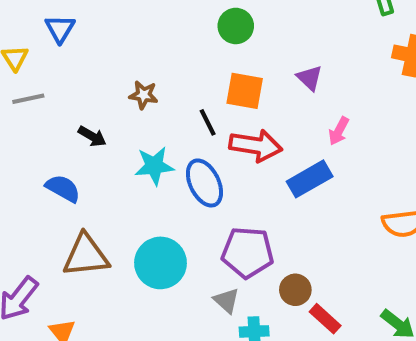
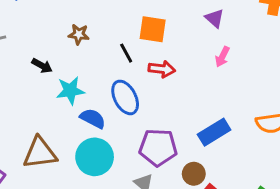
purple triangle: (310, 78) -> (215, 18), moved
red arrow: (256, 146) -> (162, 69), size x0.7
cyan star: (154, 166) -> (70, 91), moved
blue rectangle: (310, 179) -> (214, 132), moved
blue semicircle: (63, 188) -> (93, 118), moved

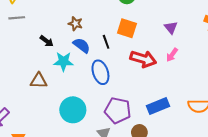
red arrow: (162, 69) -> (143, 59), moved, size x1.4
blue semicircle: (93, 118) -> (82, 45), moved
brown triangle: (40, 153) -> (39, 81), moved, size x0.7

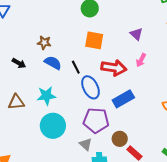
black line: (106, 42) -> (76, 67), moved
cyan star: (63, 61) -> (46, 96), moved
blue ellipse: (100, 72) -> (91, 87), moved
blue rectangle: (158, 106) -> (123, 99), moved

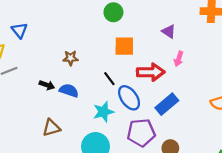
blue semicircle: (53, 63) -> (69, 91), moved
cyan star: (46, 96) -> (103, 112), moved

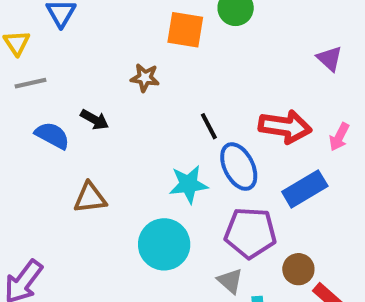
orange square: (124, 46) -> (185, 30), moved
pink arrow: (179, 59) -> (339, 137), moved
blue semicircle: (69, 91) -> (52, 135), moved

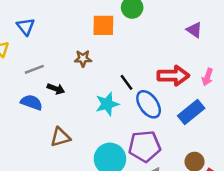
gray line: (30, 83) -> (34, 69), moved
cyan star: (188, 184) -> (107, 104), moved
purple pentagon: (250, 233) -> (145, 146), moved

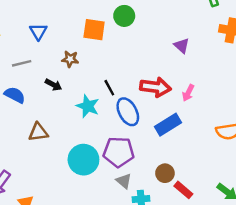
blue triangle: (26, 27) -> (38, 32), moved
black arrow: (56, 89) -> (53, 85), moved
cyan star: (107, 104) -> (88, 106), turned 30

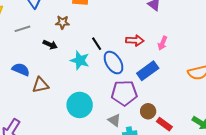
red arrow: (155, 87) -> (135, 40), size x0.7
blue semicircle: (15, 95) -> (21, 69), moved
purple pentagon: (119, 152) -> (124, 93), moved

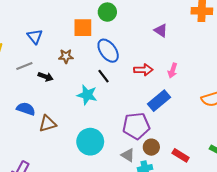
black arrow: (50, 45) -> (46, 77), moved
blue ellipse: (113, 63) -> (108, 51), moved
brown circle: (148, 111) -> (151, 147), moved

